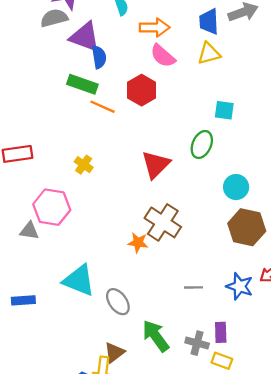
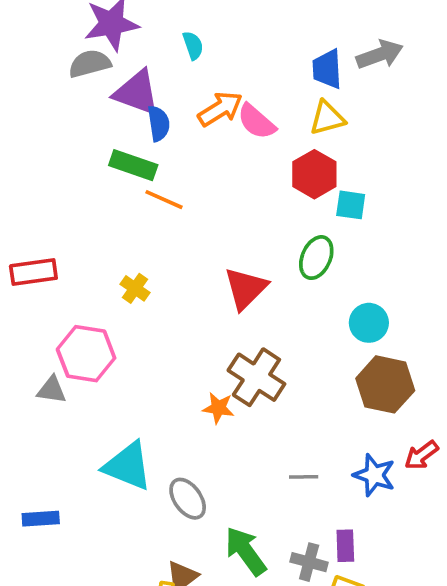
orange arrow: (155, 27) -> (220, 109), moved, turned -32
red hexagon: (142, 90) -> (314, 174), moved
blue rectangle: (23, 300) -> (41, 519), moved

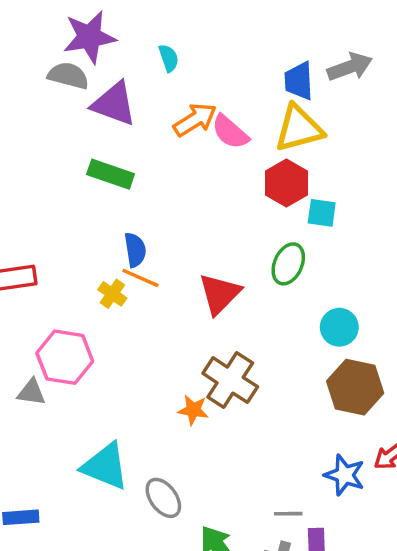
gray semicircle: (90, 64) -> (68, 76), turned 30
yellow triangle: (327, 118) -> (299, 128), size x1.4
blue semicircle: (159, 123) -> (135, 250), moved
orange line: (164, 200) -> (140, 278), moved
gray line: (304, 477) -> (288, 514), moved

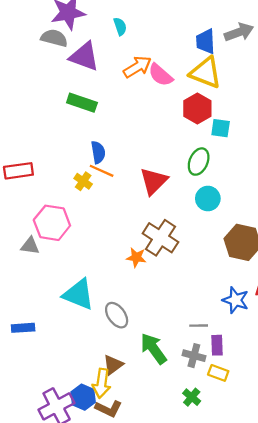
yellow triangle: (299, 128) -> (206, 73), turned 36
cyan circle: (339, 327) -> (208, 199), moved

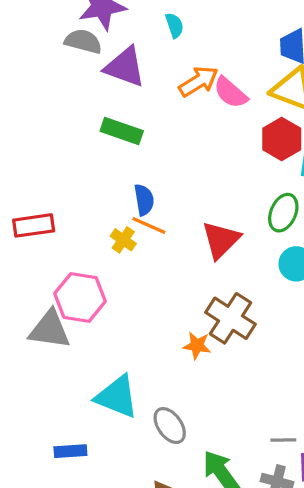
gray triangle: (30, 246) -> (50, 329), size x1.6
blue rectangle: (23, 328) -> (70, 451), moved

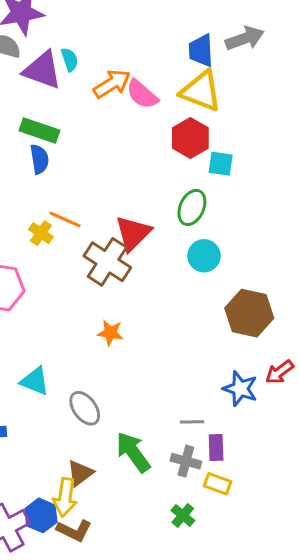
cyan semicircle: (174, 25) -> (70, 60), moved
blue semicircle: (144, 200) -> (39, 159), moved
brown cross: (230, 318) -> (107, 262), moved
cyan triangle: (117, 397) -> (35, 381), size x0.7

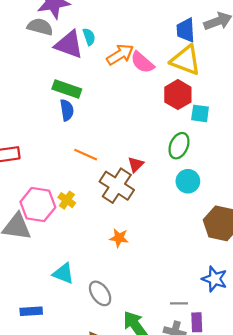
yellow cross: (41, 233) -> (67, 200), moved
red triangle: (133, 233) -> (136, 165), size x0.6

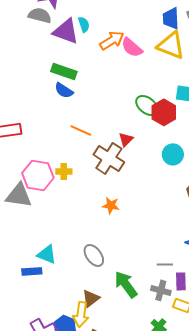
red hexagon: (178, 95) -> (164, 112), moved
blue semicircle: (67, 110) -> (64, 90), turned 132
green ellipse: (179, 146) -> (147, 105), moved, turned -75
yellow cross: (67, 200) -> (64, 171), turned -35
cyan triangle: (63, 273) -> (47, 254), moved

